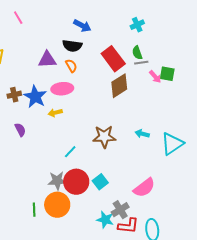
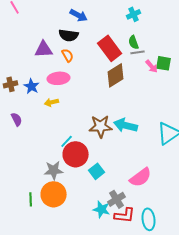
blue star: (35, 97) -> (32, 86), size x0.7
cyan arrow: (142, 134) -> (126, 125), moved, size x1.6
red circle: (76, 182) -> (76, 154), moved

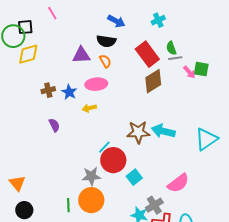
cyan cross: (134, 14) -> (158, 20), moved

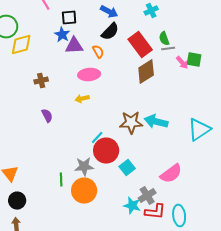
black square: (25, 27) -> (69, 18), moved
black semicircle: (106, 41) -> (110, 32), moved, turned -54
blue star: (69, 92) -> (62, 35), moved
green line: (68, 205) -> (61, 180), moved

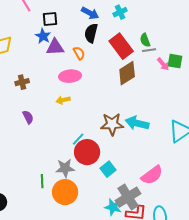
cyan cross: (151, 11) -> (120, 12), moved
black semicircle: (110, 32) -> (91, 33), turned 150
gray cross: (147, 196) -> (128, 197), size x1.4

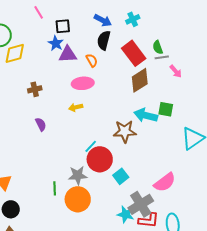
green square: (175, 61) -> (166, 109), moved
cyan arrow: (137, 123) -> (146, 115), moved

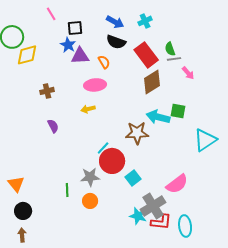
black semicircle: (104, 40) -> (116, 42), turned -84
orange circle: (78, 199) -> (90, 201), size x0.6

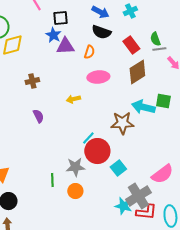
red rectangle: (146, 55) -> (131, 45), size x0.7
orange semicircle: (104, 62) -> (89, 52), turned 48
pink ellipse: (95, 85) -> (98, 77), moved

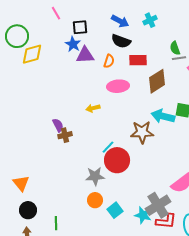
red rectangle: (131, 45) -> (138, 60), moved, turned -54
brown cross: (32, 81) -> (65, 135), moved
cyan square: (118, 168) -> (115, 210), moved
green line: (52, 180) -> (56, 223), moved

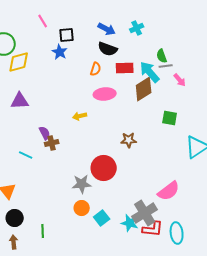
purple triangle: (85, 55) -> (20, 101), moved
cyan arrow: (163, 116) -> (150, 72), moved, turned 35
brown star: (142, 132) -> (129, 140), size x0.7
cyan line: (108, 147) -> (26, 155), moved, turned 72

